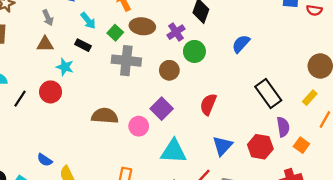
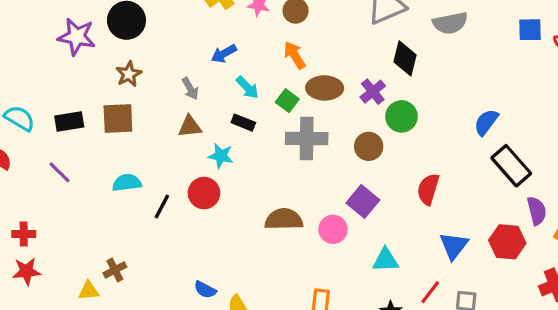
blue semicircle: (241, 44) -> (486, 122), moved
cyan triangle: (174, 151) -> (386, 260), size x0.7

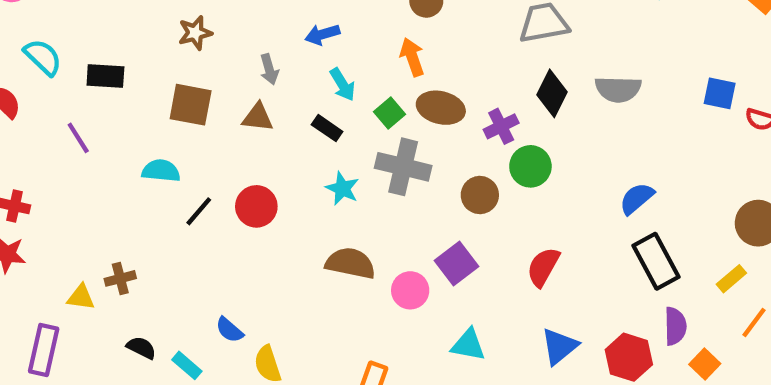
gray semicircle: (450, 23) -> (618, 89), moved
brown square: (118, 119) -> (191, 105), moved
cyan star: (221, 156) -> (342, 188), moved

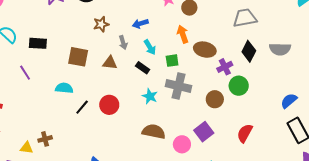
brown star: (195, 33) -> (101, 24), moved
gray arrow: (269, 69) -> (123, 43), moved
brown ellipse: (441, 108) -> (205, 50), moved
green square: (390, 113) -> (172, 61), turned 32

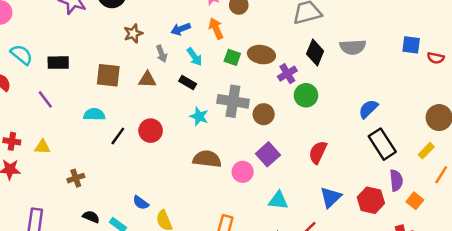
orange arrow: (183, 34) -> (216, 28), moved
green square: (172, 61) -> (232, 57), moved, turned 32
brown circle: (215, 99) -> (264, 114), moved
yellow triangle: (26, 148) -> (42, 147), moved

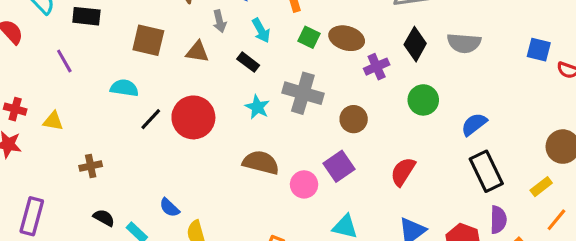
green circle: (306, 95) -> (423, 100), moved
brown circle: (264, 114) -> (354, 119), moved
red circle: (151, 131) -> (193, 117), size x1.4

